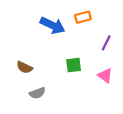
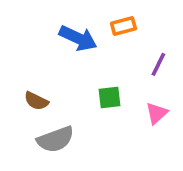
pink triangle: (105, 76) -> (157, 113), turned 42
gray semicircle: (37, 93) -> (55, 139), size x1.5

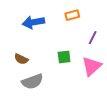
blue arrow: (78, 38) -> (33, 22), moved, turned 145
pink triangle: (157, 113) -> (92, 66), size x1.5

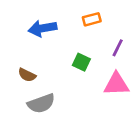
green square: (64, 57) -> (81, 62), moved, turned 32
pink triangle: (92, 66) -> (116, 84), turned 40

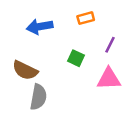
brown semicircle: (27, 75) -> (25, 70), size x1.5
gray semicircle: (41, 103) -> (38, 97), turned -60

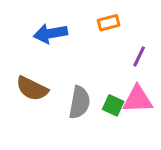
green square: (76, 58) -> (113, 105), moved
gray semicircle: (38, 97) -> (79, 102), moved

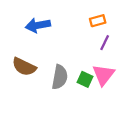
orange rectangle: (109, 23) -> (98, 21), moved
pink triangle: (138, 99) -> (103, 75), turned -50

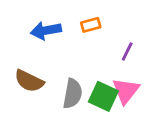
orange rectangle: (98, 21) -> (91, 25), moved
green square: (85, 79) -> (103, 96), size x1.5

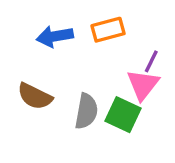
orange rectangle: (91, 25) -> (108, 30), size x1.4
pink triangle: (126, 91) -> (143, 85), moved

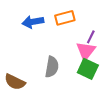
brown semicircle: (35, 96) -> (15, 82), moved
green square: (123, 115) -> (88, 69), moved

